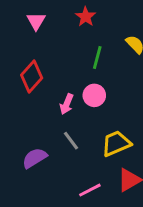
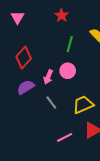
pink triangle: (36, 21) -> (17, 17), moved
purple semicircle: (35, 158) -> (26, 87), moved

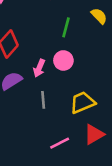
gray line: (51, 103) -> (43, 100), turned 32

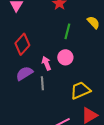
pink arrow: (39, 68) -> (46, 63), turned 136
gray line: (43, 100) -> (42, 83), moved

